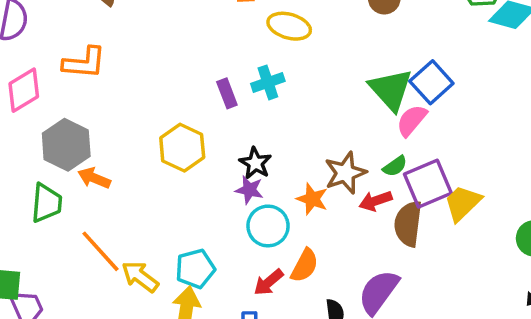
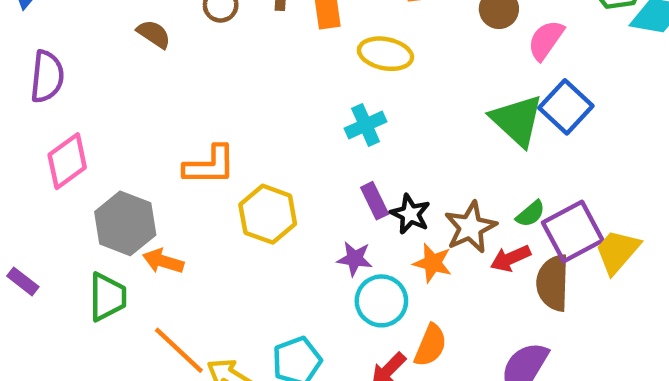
orange L-shape: (84, 63) -> (210, 165), moved
purple rectangle: (227, 93) -> (375, 201), moved
pink semicircle: (412, 120) -> (546, 40), moved
black star: (255, 163) -> (410, 214), moved

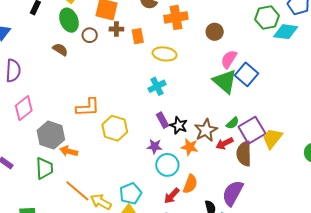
pink semicircle: (546, 40) -> (229, 59), moved

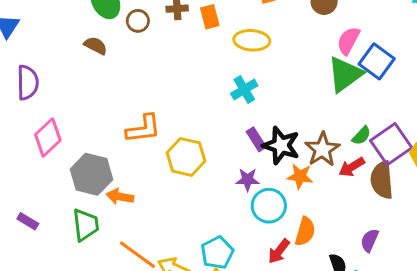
green triangle: (225, 81) -> (345, 74), turned 48
black star: (179, 125) -> (281, 145), size x1.4
purple semicircle: (233, 193) -> (370, 240), size x0.6

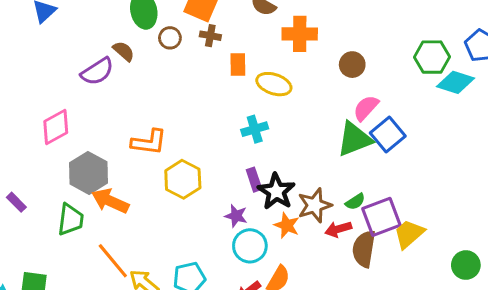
orange rectangle: (210, 17) -> (238, 65), moved
purple semicircle: (28, 83) -> (97, 72), moved, turned 44
orange arrow: (120, 197) -> (110, 201), size x1.4

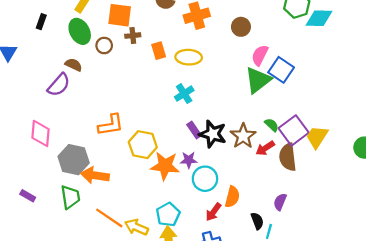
pink diamond: (56, 127) -> (41, 133), turned -40
green semicircle: (355, 202) -> (272, 125), turned -88
orange star: (287, 225) -> (165, 166), moved, size x1.5

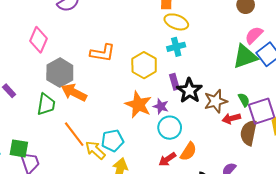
yellow ellipse: (189, 57) -> (176, 22), moved
yellow hexagon: (143, 145) -> (144, 65), moved
cyan pentagon: (168, 214) -> (112, 141), moved

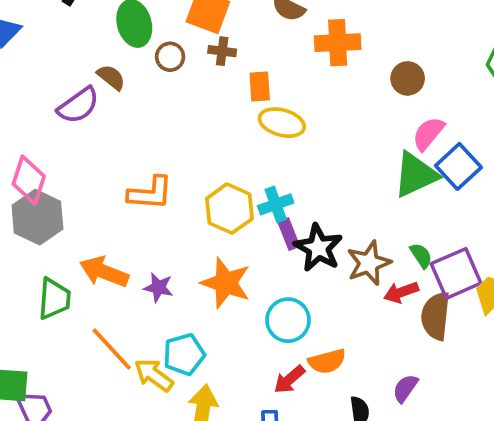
cyan cross: (176, 47) -> (276, 204), moved
gray hexagon: (60, 73) -> (37, 217), moved
purple star: (161, 106) -> (158, 287), moved
orange semicircle: (188, 152) -> (327, 361), turned 48

